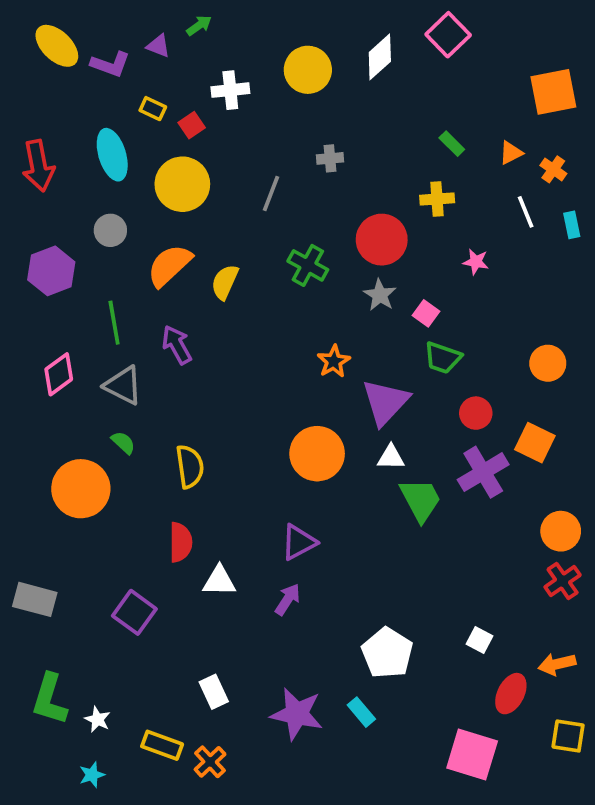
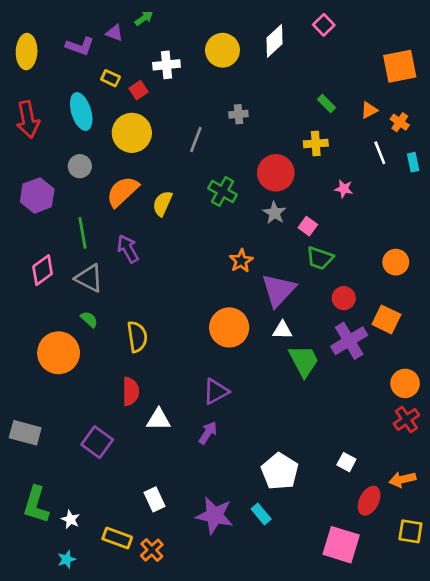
pink square: (448, 35) -> (324, 25), size x0.7
yellow ellipse: (57, 46) -> (27, 52), moved, turned 48

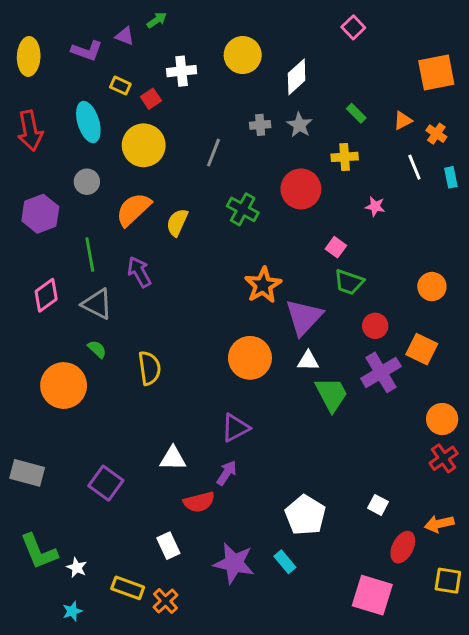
white diamond: (274, 41) -> (297, 77), moved
gray star: (274, 213) -> (299, 125), moved
orange star: (241, 261) -> (263, 285), size x1.4
red semicircle: (131, 391) -> (199, 502), moved, turned 76
green L-shape: (36, 505) -> (39, 551), turned -39

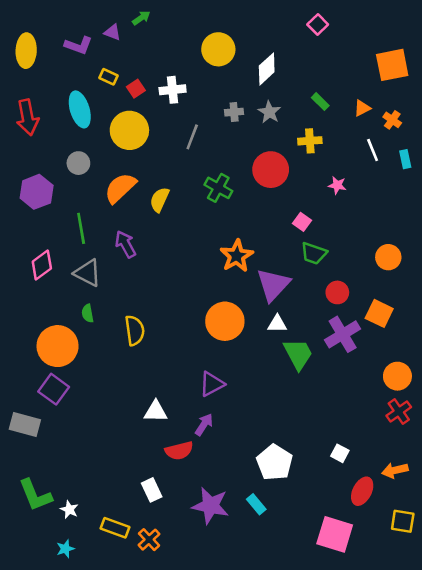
white cross: (182, 71) -> (173, 90), moved
green semicircle: (97, 349) -> (88, 313), turned -144
purple square: (106, 483) -> (54, 389), moved

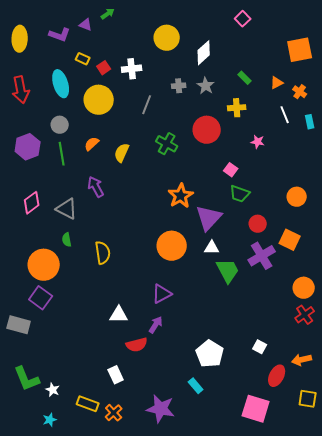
orange semicircle: (120, 188) -> (92, 144), size x0.6
green line: (81, 228) -> (62, 154), moved
purple star: (210, 506) -> (161, 409), moved

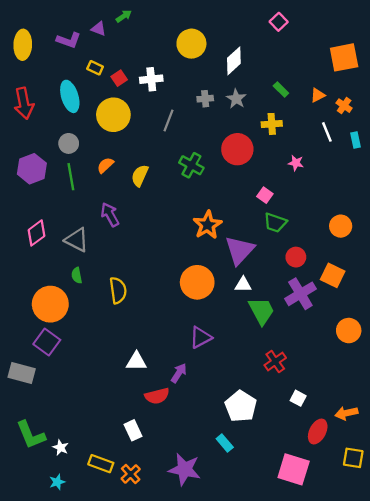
purple triangle: (162, 294) -> (201, 337), moved
red cross: (305, 315) -> (275, 361), moved

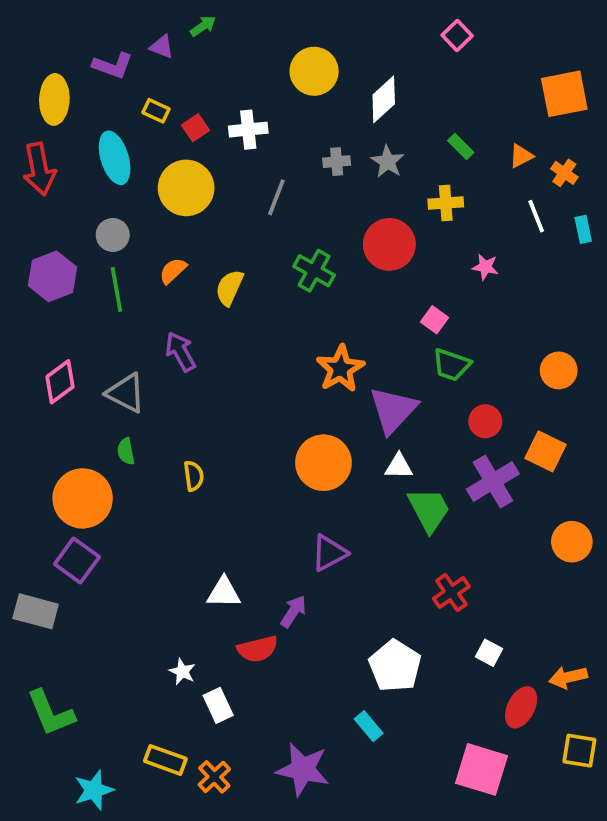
yellow ellipse: (23, 45) -> (54, 99), moved
yellow semicircle: (118, 290) -> (194, 476), size x0.7
white star: (61, 448) -> (182, 672), moved
cyan star: (57, 482) -> (94, 790), size x1.5

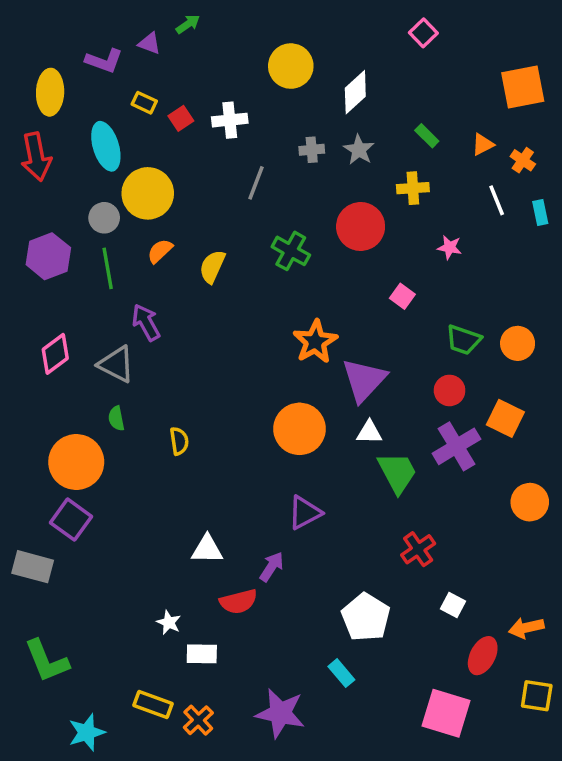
yellow circle: (186, 188) -> (148, 193), moved
purple arrow: (180, 352) -> (146, 322), moved
green trapezoid: (451, 365) -> (463, 340), moved
white rectangle: (218, 705) -> (202, 654), turned -64

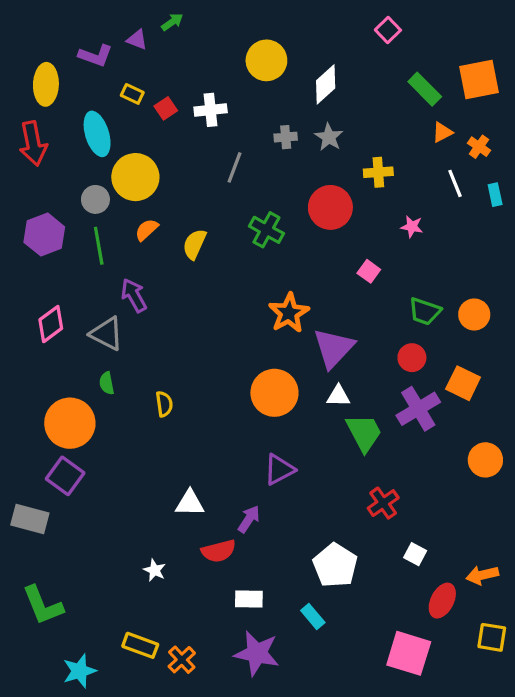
green rectangle: (427, 136) -> (425, 89), moved, size x1.5
white rectangle: (202, 654) -> (249, 599), moved

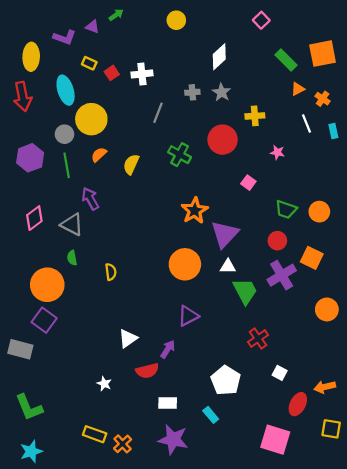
yellow circle: (266, 60) -> (176, 20), moved, size x0.7
white triangle: (190, 503) -> (128, 339), turned -36
cyan star: (79, 671) -> (31, 451), moved

